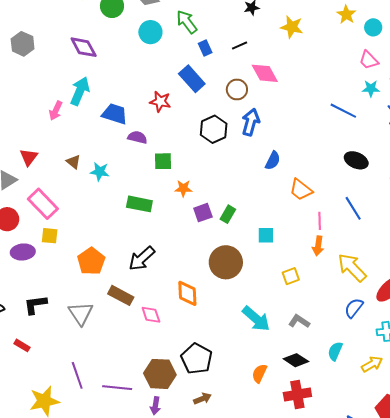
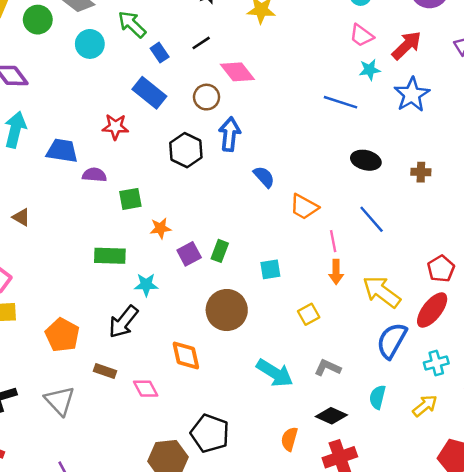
blue semicircle: (273, 161) -> (264, 177), turned -60
cyan star: (100, 172) -> (146, 285), moved
brown rectangle: (121, 295) -> (105, 371), size x0.7
blue semicircle: (354, 308) -> (392, 341), size x1.4

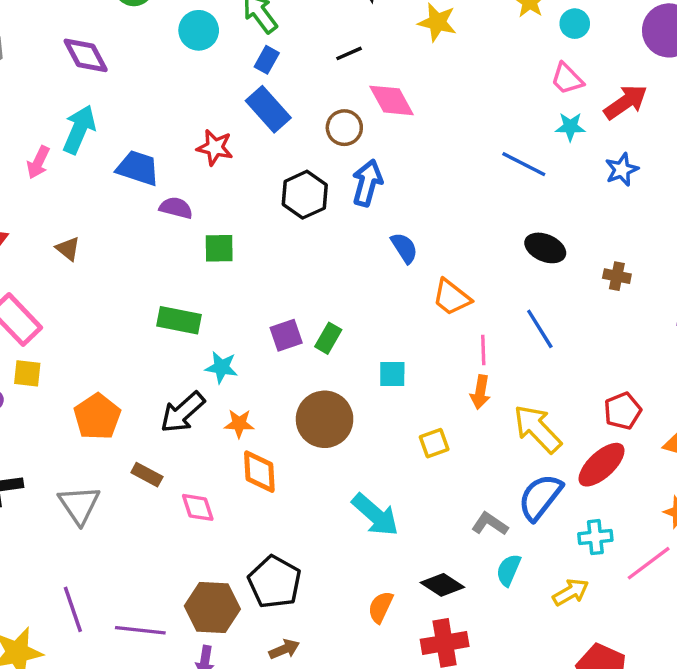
blue rectangle: (160, 53) -> (267, 60), moved, turned 54
blue star: (412, 95) -> (622, 170), size x0.7
orange star: (160, 228) -> (239, 424), moved
gray L-shape: (328, 368) -> (490, 524), moved

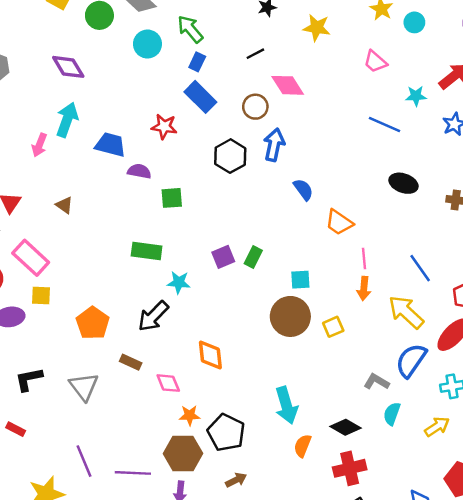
pink trapezoid: (567, 79) -> (375, 62), moved
blue line: (540, 329) -> (420, 268), moved
brown circle: (325, 419) -> (290, 316), moved
orange star: (239, 424) -> (190, 415), moved
cyan arrow: (375, 515) -> (286, 405), moved, turned 36

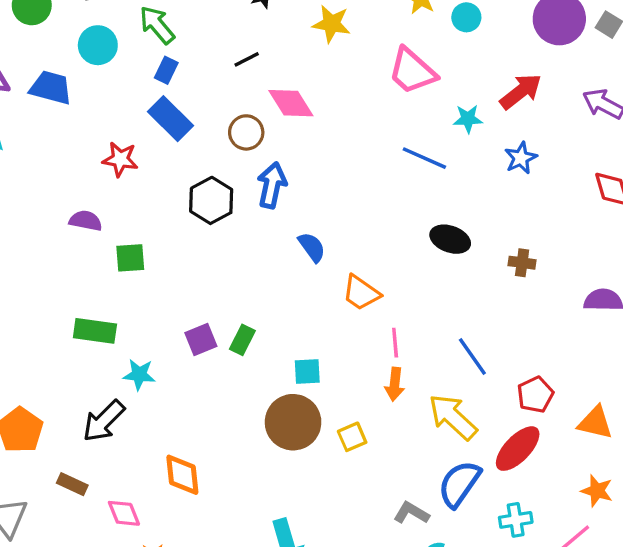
pink trapezoid: (375, 62) -> (412, 71), size x1.5
blue trapezoid: (110, 145) -> (51, 88), moved

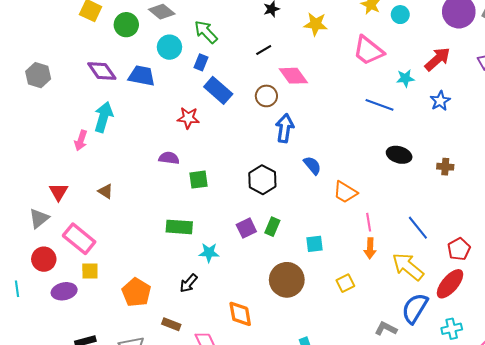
blue rectangle: (166, 70) -> (201, 62), moved
black hexagon: (211, 200) -> (262, 180), moved
black arrow: (104, 421) -> (188, 283), size x0.7
brown circle: (293, 422) -> (287, 280), moved

